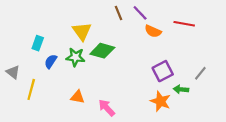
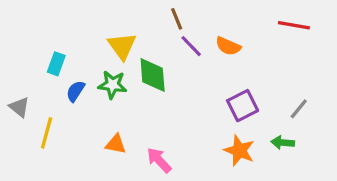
purple line: (140, 13) -> (191, 46), moved
red line: (184, 24) -> (294, 25), moved
green diamond: (102, 51) -> (153, 75), turned 70
green arrow: (181, 89) -> (283, 142), moved

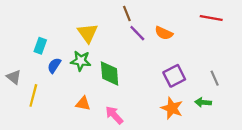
green diamond: (153, 75) -> (110, 74), moved
gray line: (299, 109) -> (215, 78), turned -63

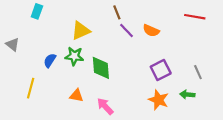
yellow triangle: (88, 33) -> (81, 31), turned 42
cyan rectangle: (40, 46) -> (37, 11), moved
gray triangle: (14, 77) -> (12, 44), moved

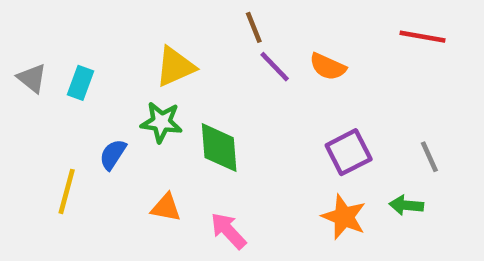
cyan rectangle: (37, 11) -> (80, 83), moved
gray triangle: (12, 44) -> (32, 78), moved
blue semicircle: (50, 60) -> (113, 154), moved

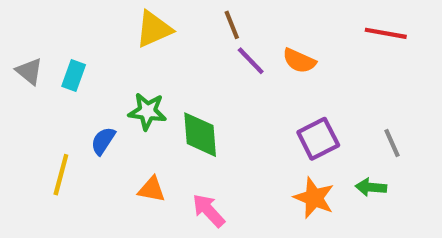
yellow triangle: (175, 67) -> (154, 29), moved

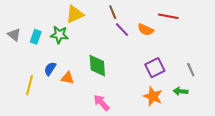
red line: (386, 33) -> (168, 16), moved
green star: (147, 111) -> (59, 35), moved
orange triangle: (152, 189) -> (68, 78), moved

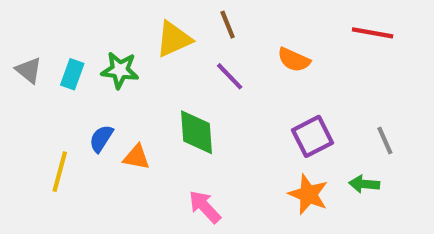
yellow triangle: (75, 14) -> (174, 39), moved
red line: (168, 16) -> (373, 33), moved
purple line: (122, 30) -> (230, 76), moved

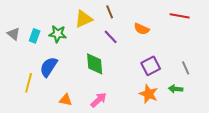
blue semicircle: (101, 138) -> (49, 67), size x1.5
orange triangle: (136, 157) -> (66, 100), moved
pink arrow: (205, 207) -> (99, 100), turned 90

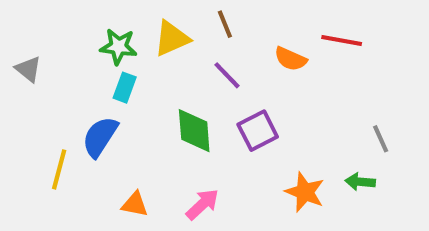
red line: (180, 16) -> (342, 40), moved
green star: (58, 34) -> (118, 47), moved
cyan rectangle: (35, 36) -> (125, 88), moved
purple square: (151, 66) -> (258, 131), moved

